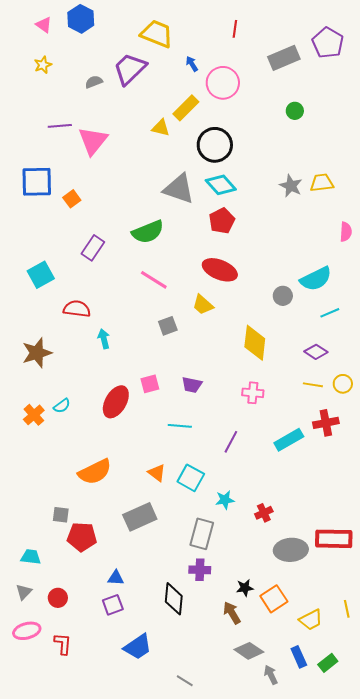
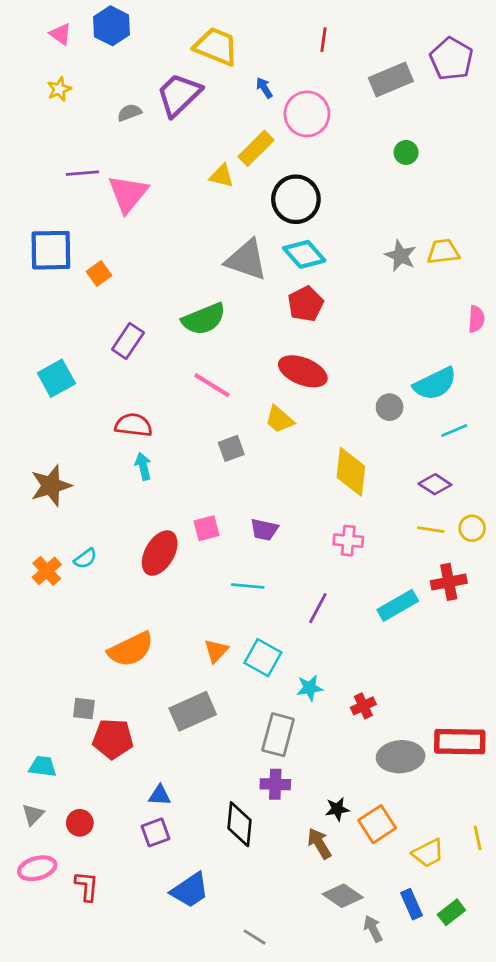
red semicircle: (77, 309) -> (134, 425), moved
orange triangle: (157, 473) -> (216, 651), turned 36

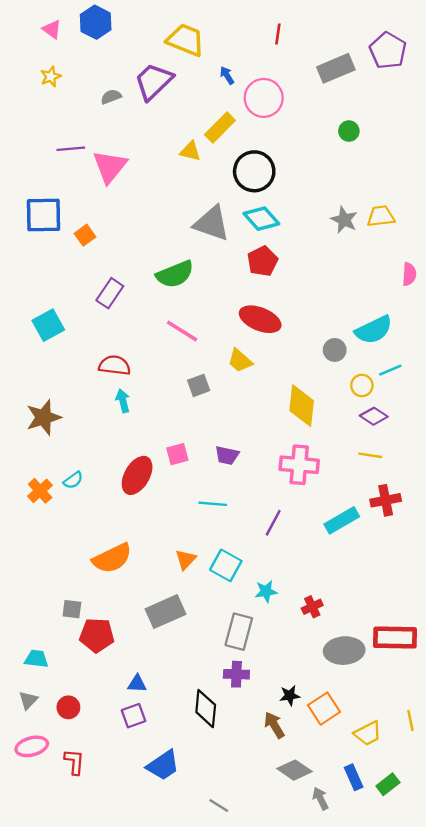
yellow circle: (472, 528) -> (362, 385), moved
pink cross: (348, 541) -> (299, 465), size x1.5

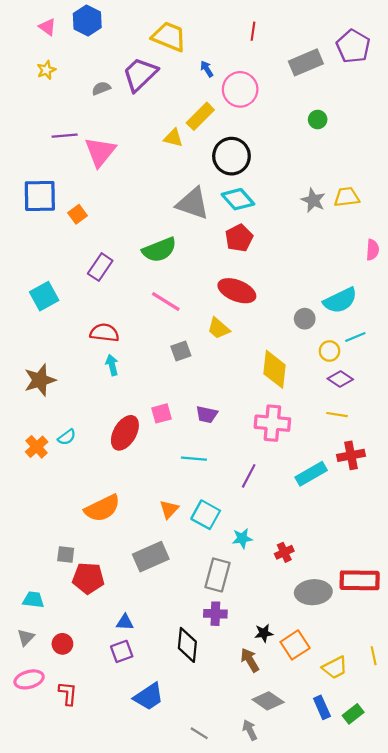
gray arrow: (320, 798) -> (250, 730), moved

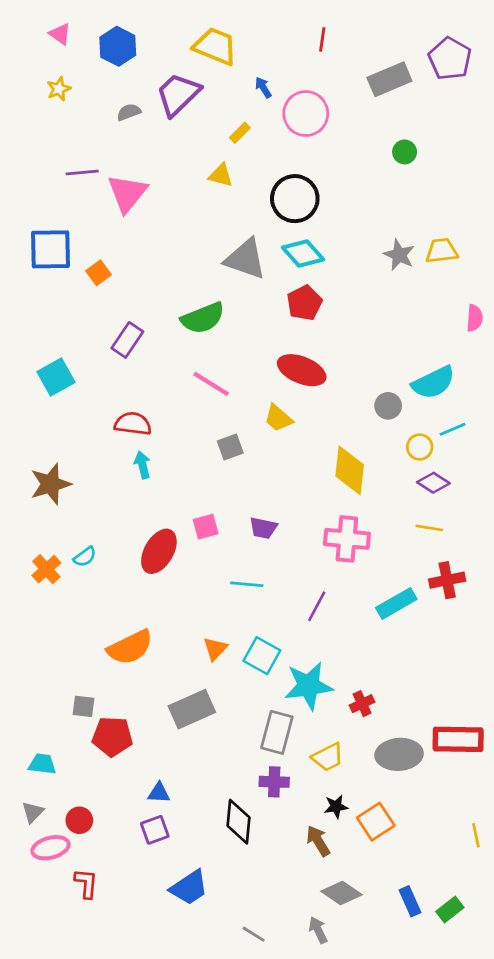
blue hexagon: (87, 20) -> (118, 46), moved
yellow rectangle: (200, 116) -> (240, 133), moved, size x0.6
cyan star: (242, 538) -> (309, 686), size x1.8
yellow trapezoid: (335, 668) -> (328, 757), moved
pink ellipse: (29, 679) -> (51, 848), moved

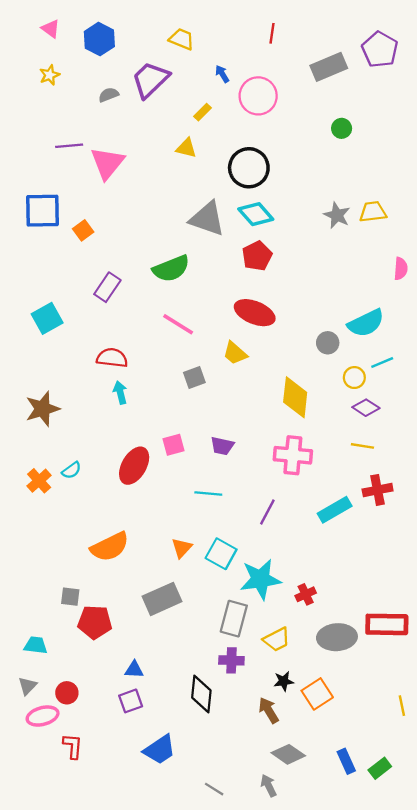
yellow trapezoid: (215, 46) -> (182, 39), size x0.7

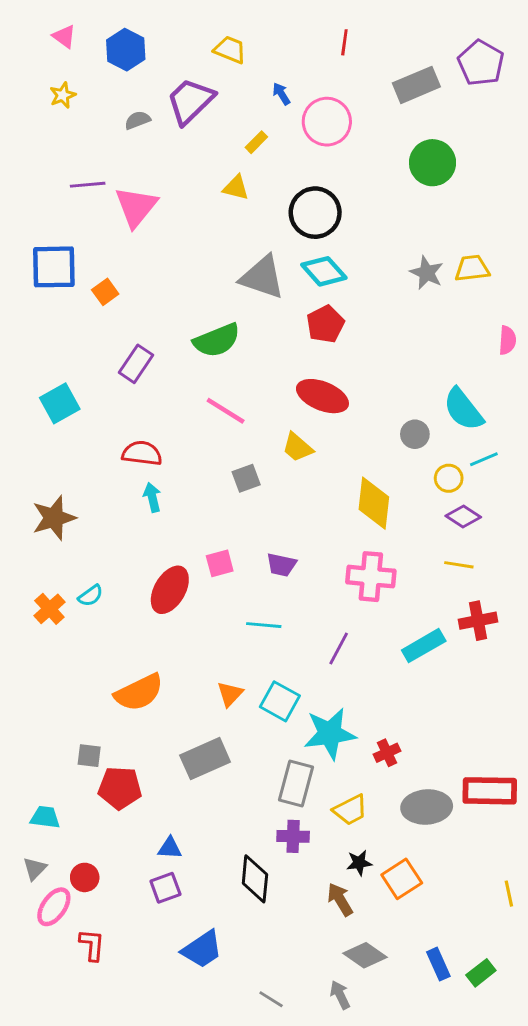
green circle: (342, 128) -> (433, 163), size x1.8
cyan semicircle: (366, 323) -> (463, 409), turned 78
pink ellipse: (43, 716) -> (54, 907), turned -40

